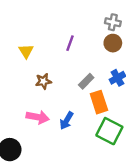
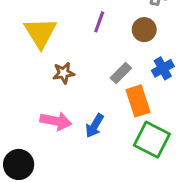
brown circle: (113, 43) -> (144, 30), moved
yellow triangle: (26, 51) -> (40, 33), size x1.6

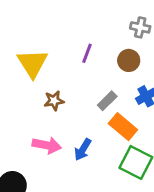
orange rectangle: (138, 101) -> (123, 127), turned -32

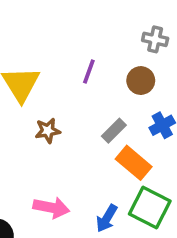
pink arrow: (47, 145) -> (51, 208), moved
blue arrow: (83, 150) -> (107, 218), moved

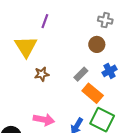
purple line: (89, 72) -> (45, 21), moved

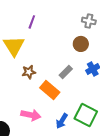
orange rectangle: (93, 93) -> (50, 90), moved

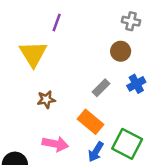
brown star: (29, 72) -> (46, 99), moved
orange rectangle: (50, 90) -> (91, 122), moved

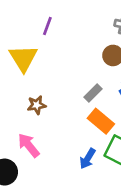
orange rectangle: (91, 122) -> (101, 121), moved
pink arrow: (55, 144) -> (29, 145), moved, turned -140

